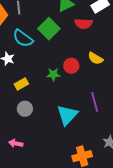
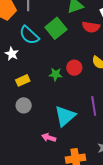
pink arrow: (16, 143) -> (49, 138), moved

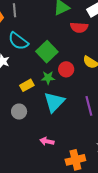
green square: (56, 28) -> (47, 52), moved
yellow rectangle: (23, 80) -> (27, 85), moved
cyan triangle: (65, 116) -> (54, 102), moved

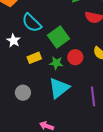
yellow rectangle: (27, 85) -> (34, 58), moved

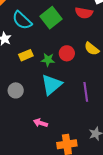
green square: (59, 37) -> (51, 18), moved

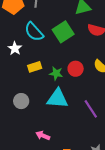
cyan triangle: (52, 85) -> (57, 99), turned 40
purple line: (86, 92) -> (91, 109), turned -30

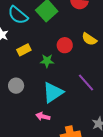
green star: (56, 73) -> (47, 61), moved
cyan triangle: (57, 99) -> (53, 92), moved, turned -30

